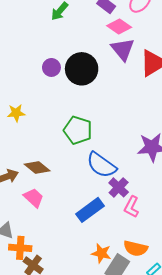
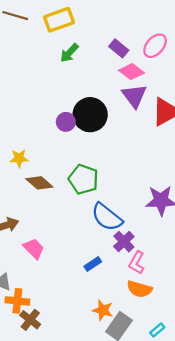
purple circle: (51, 67) -> (66, 122), moved
brown diamond: (37, 168) -> (39, 183), moved
blue rectangle: (90, 210) -> (93, 264), size x0.6
orange semicircle: (136, 248) -> (139, 289), moved

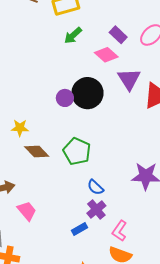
pink diamond: (132, 72) -> (106, 55), moved
blue semicircle: (107, 217) -> (95, 187), size x0.6
purple cross: (124, 242) -> (96, 210), moved

